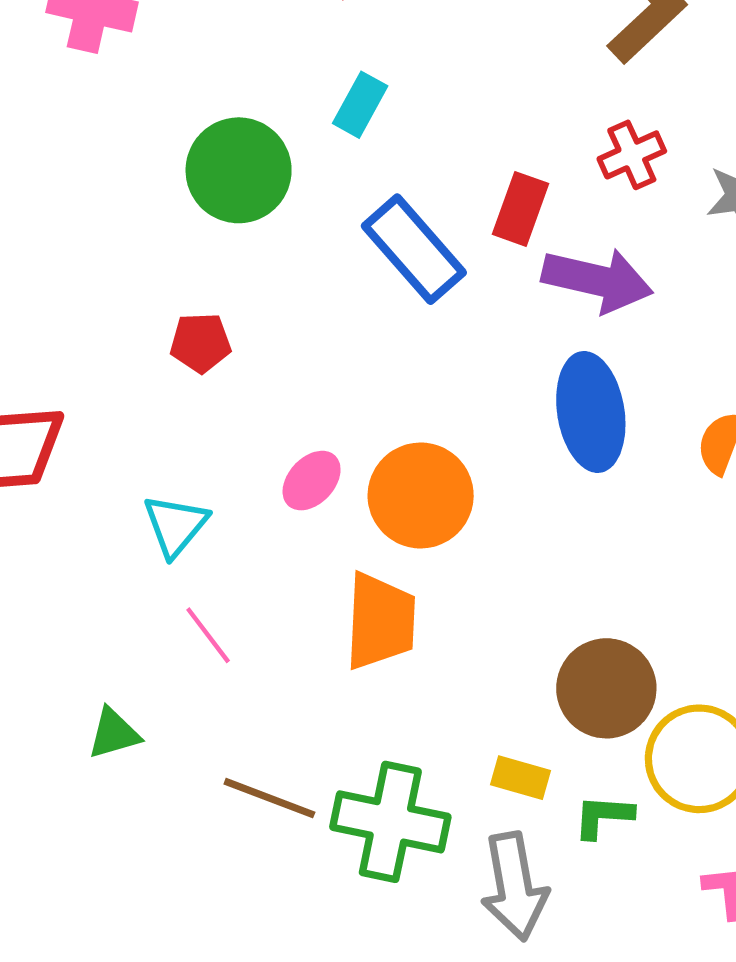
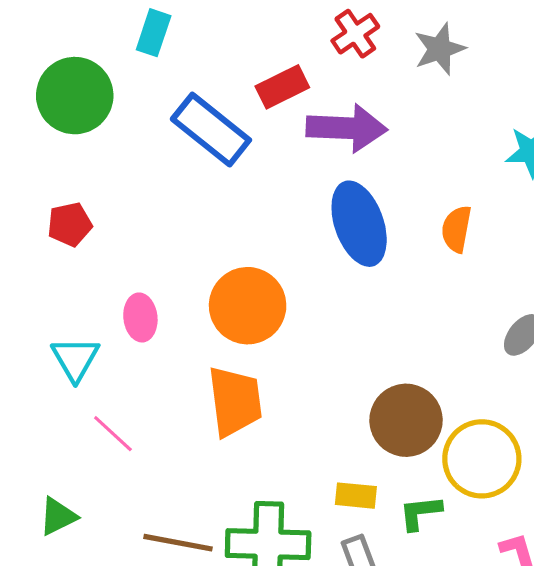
red rectangle: (520, 209) -> (282, 87), turned 54
pink ellipse: (312, 481) -> (140, 317), moved, turned -39

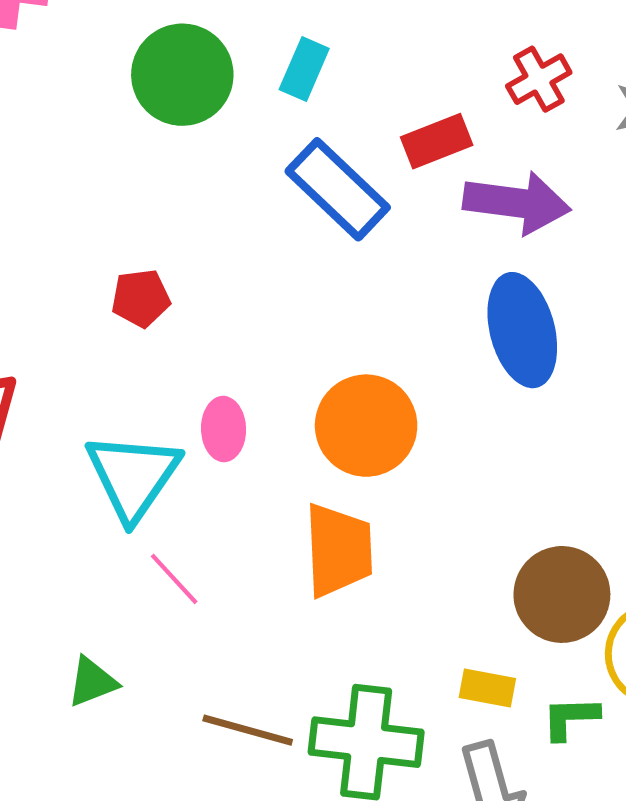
cyan rectangle: (154, 33) -> (304, 69), moved
green circle: (75, 96) -> (182, 75), moved
cyan triangle: (75, 359) -> (133, 476), size x1.5

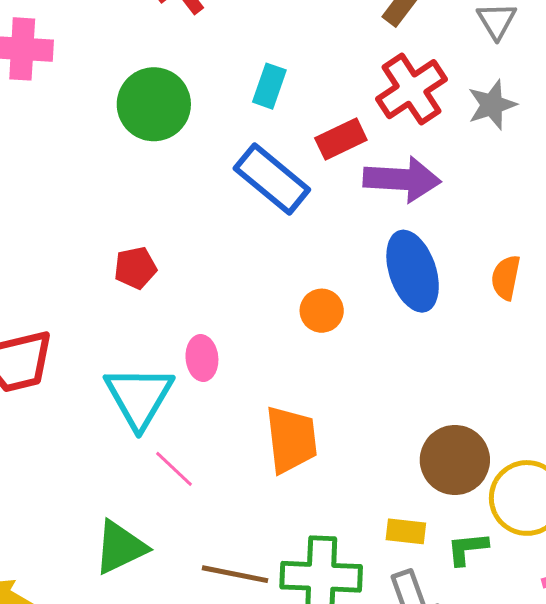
cyan rectangle: (304, 69) -> (269, 86), moved
red cross: (539, 79) -> (412, 89), size x1.5
orange circle: (366, 426) -> (322, 311), moved, size x0.6
green triangle: (92, 682) -> (120, 547), size x1.5

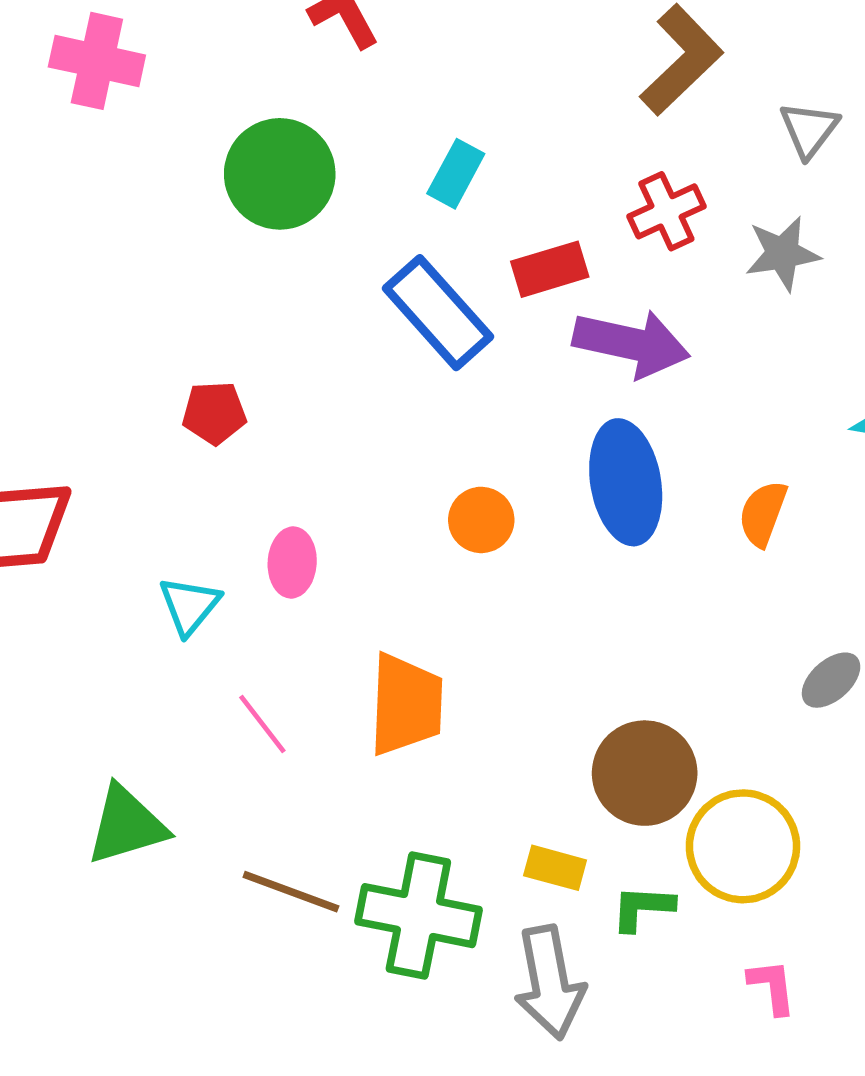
red cross: (412, 89) -> (666, 211), size x0.7
cyan triangle: (139, 397) -> (190, 606), size x0.6
pink line: (174, 469) -> (262, 724), moved

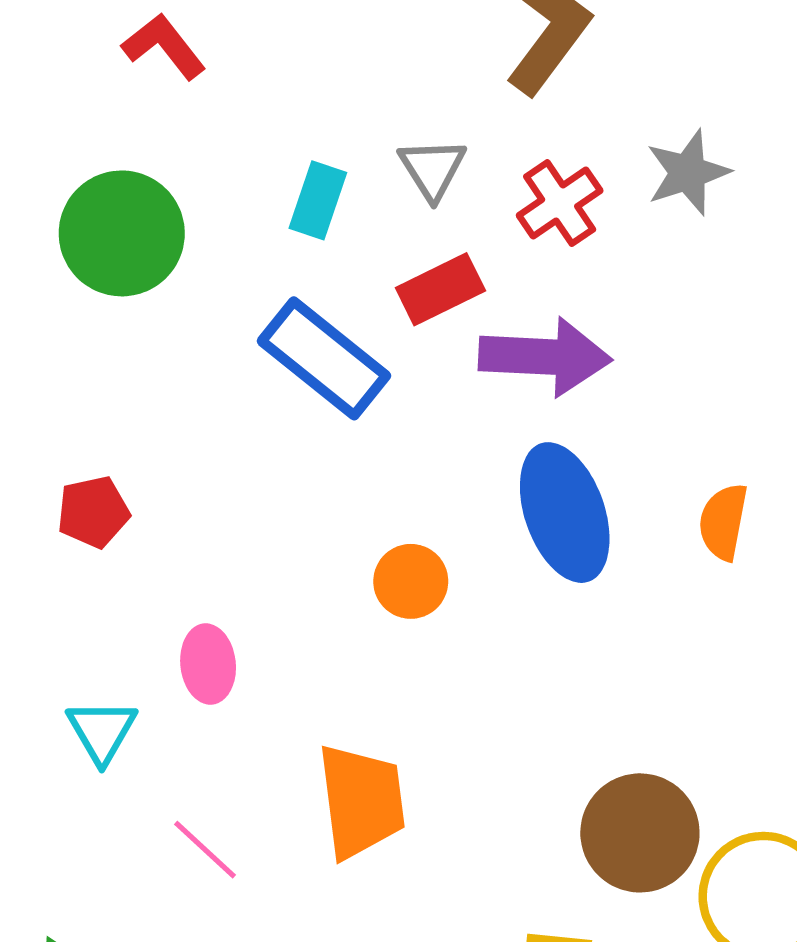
gray triangle: (809, 129) -> (432, 169), moved
gray star: (782, 253) -> (688, 173), moved

